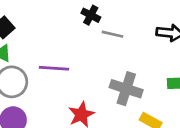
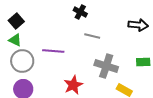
gray line: (113, 34) -> (92, 36), moved

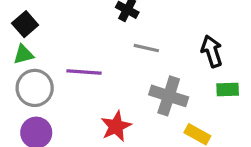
black arrow: (138, 25) -> (212, 51), moved, turned -114
green triangle: (15, 40) -> (23, 54), turned -40

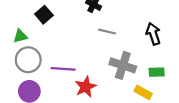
black square: (25, 24) -> (44, 15), moved
purple line: (84, 72) -> (63, 69), moved
green rectangle: (228, 90) -> (157, 72), moved

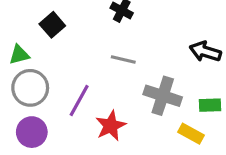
gray line: (107, 32) -> (123, 59), moved
black arrow: (153, 34) -> (205, 52), turned -55
purple line: (63, 69) -> (79, 100), turned -65

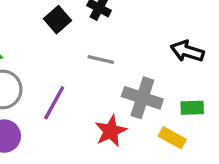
black square: (52, 25) -> (58, 20), moved
red star: (111, 126) -> (111, 131), moved

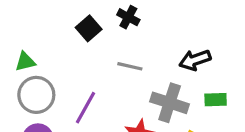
black arrow: (187, 51) -> (195, 60), moved, turned -36
green rectangle: (192, 108) -> (216, 100), moved

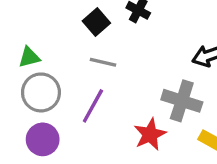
gray line: (130, 66) -> (103, 62), moved

